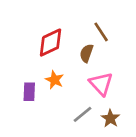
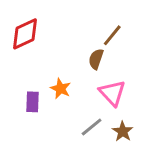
brown line: (101, 32) -> (112, 35), turned 72
red diamond: (51, 43) -> (25, 34), moved

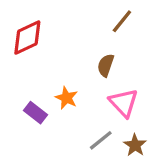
brown line: (112, 35) -> (122, 21), moved
purple rectangle: (32, 102) -> (35, 113), turned -54

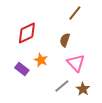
red diamond: (27, 38) -> (27, 33), moved

